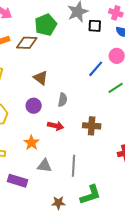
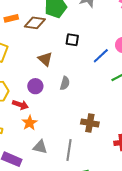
black square: (95, 26) -> (72, 40), moved
red arrow: (56, 126) -> (20, 105), moved
brown cross: (92, 126) -> (90, 123), moved

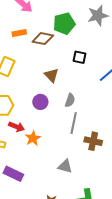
red arrow: (20, 105) -> (16, 127), moved
gray triangle: (40, 147) -> (65, 166), moved
gray line: (69, 150) -> (74, 123), moved

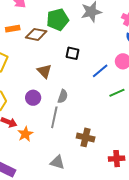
gray line: (74, 123) -> (54, 117), moved

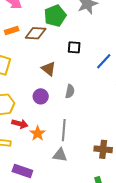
gray line: (54, 117) -> (64, 130), moved
brown cross: (86, 137) -> (103, 149), moved
gray triangle: (57, 162) -> (60, 155), moved

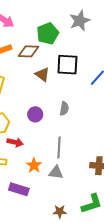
black square: (74, 47) -> (67, 65), size x1.6
brown triangle: (48, 69) -> (42, 74), moved
orange star: (38, 133) -> (34, 165), moved

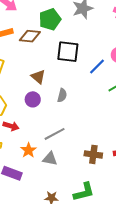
brown triangle: (42, 74) -> (38, 77), moved
gray line: (59, 148) -> (55, 134), turned 55

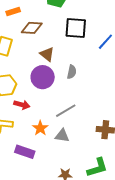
brown diamond: (30, 36) -> (32, 28), moved
purple circle: (33, 99) -> (43, 77), size x1.5

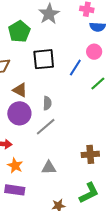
gray line: (66, 111) -> (46, 127), moved
orange star: (40, 128) -> (15, 166), moved

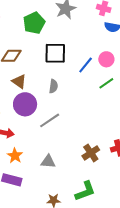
pink circle: (94, 52) -> (106, 59), moved
brown triangle: (20, 90) -> (19, 82), moved
gray semicircle: (47, 103) -> (53, 86), moved
brown cross: (90, 154) -> (91, 153), turned -36

